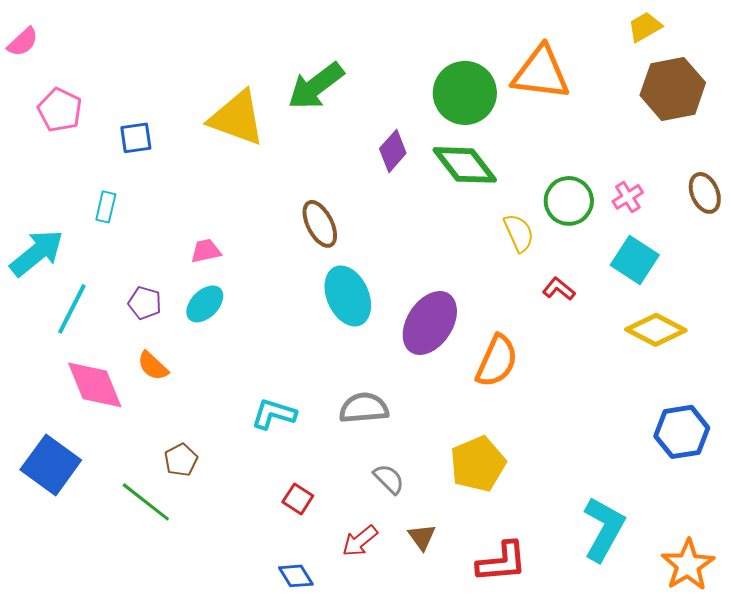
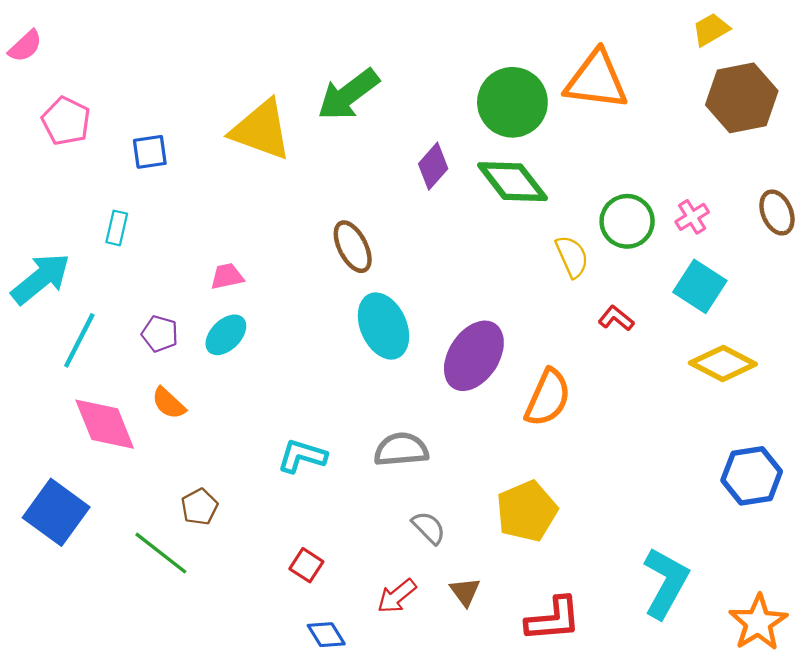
red square: (298, 499) -> (306, 565), moved

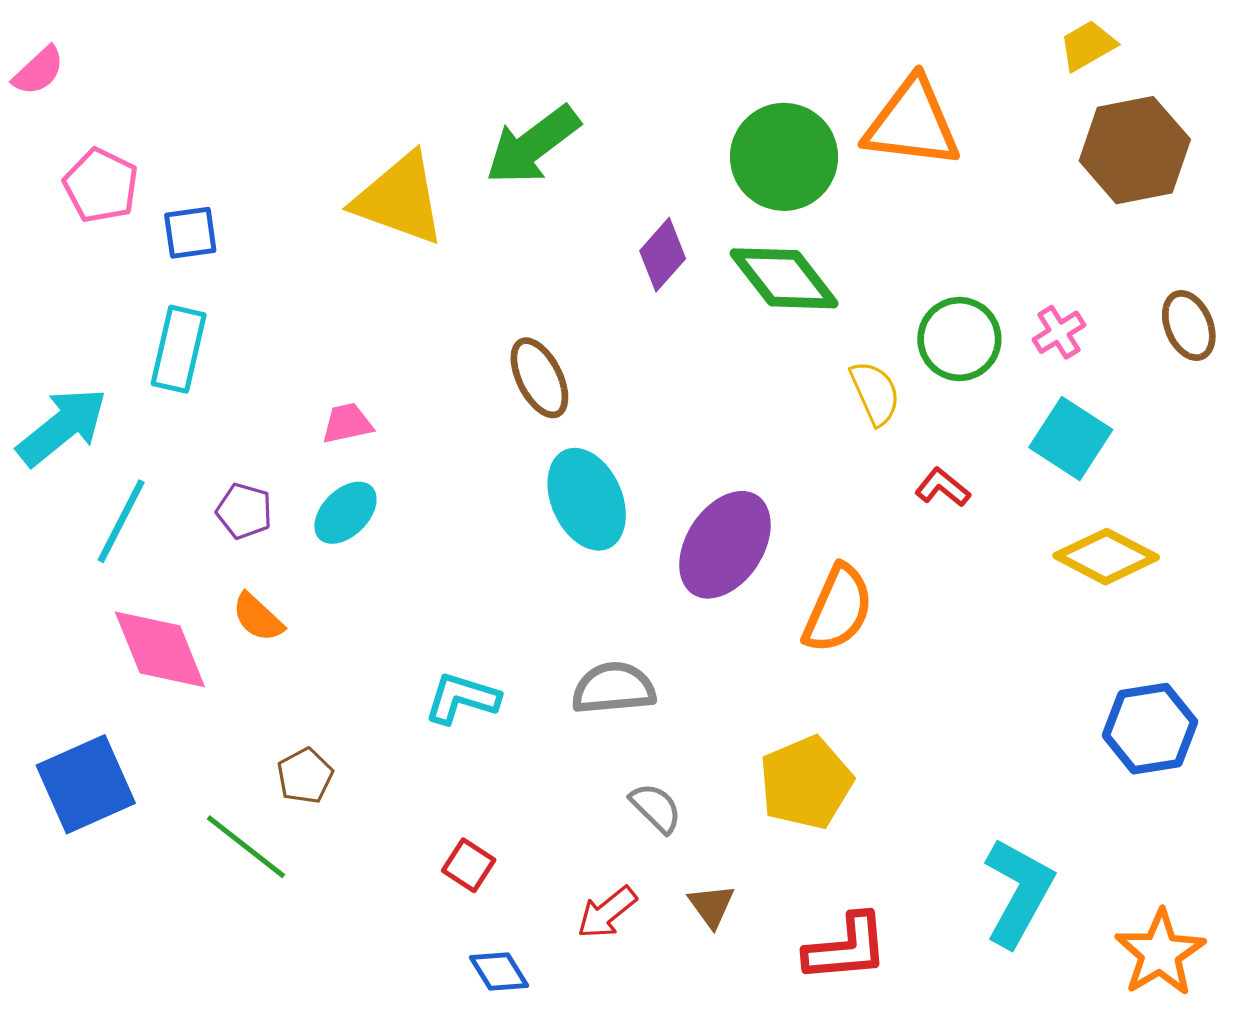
blue square: (150, 152) -> (190, 233), moved
cyan rectangle: (117, 228) -> (179, 349), size x1.6
blue square: (56, 512) -> (86, 784), turned 30

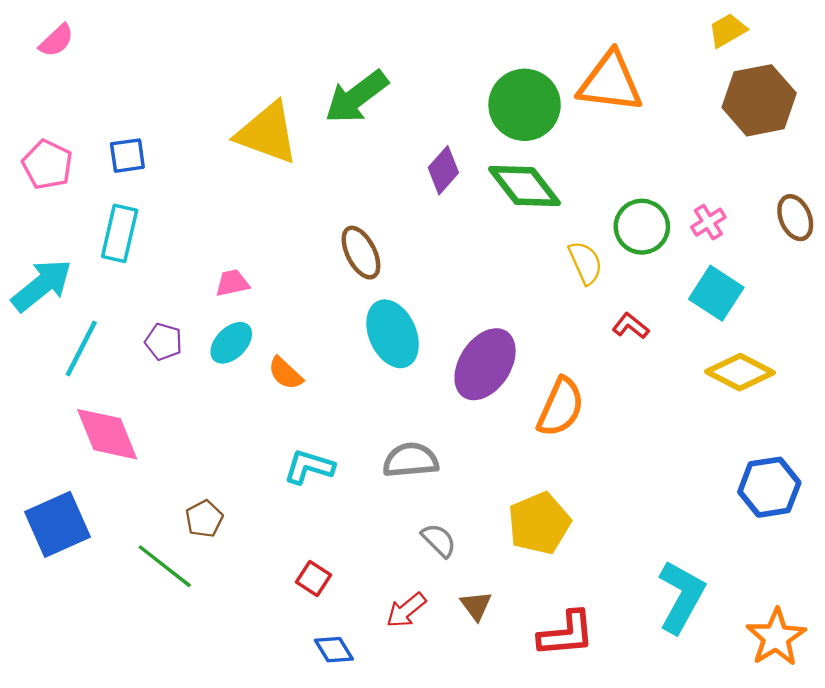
pink semicircle: (39, 71) -> (56, 41), moved
pink pentagon: (101, 186) -> (47, 165), moved
orange semicircle: (258, 617) -> (285, 373), moved

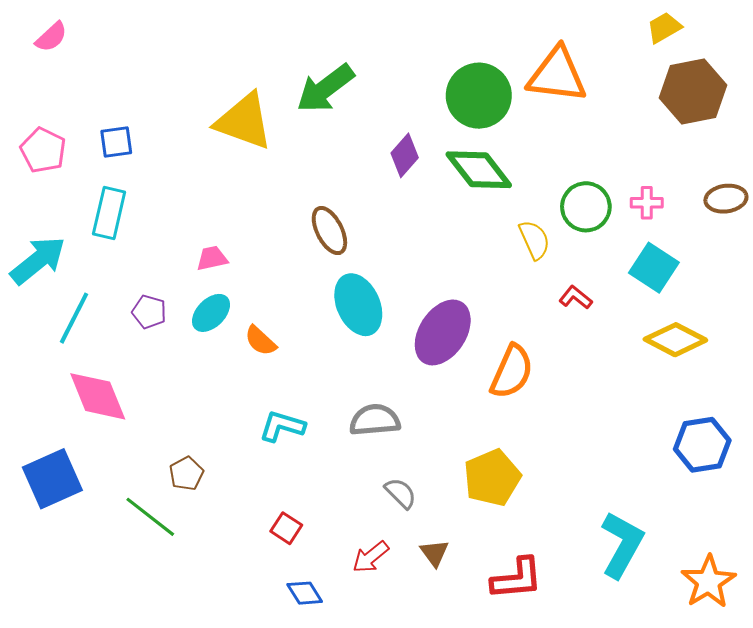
brown ellipse: (795, 218) -> (726, 199), turned -75
pink cross: (708, 222) -> (647, 203), turned 32

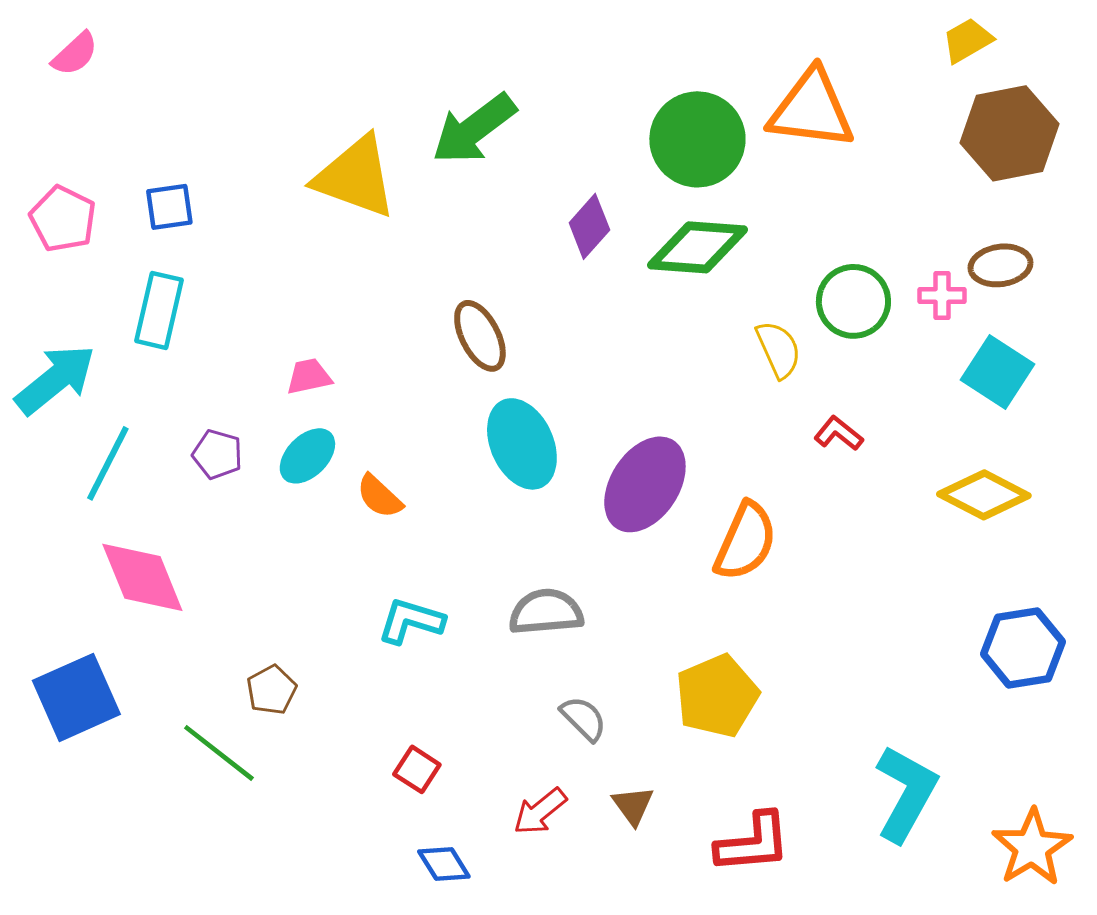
green diamond: (479, 170) -> (697, 247), turned -48
brown ellipse: (726, 199) -> (1000, 265), moved
cyan square: (654, 268) -> (997, 372), moved

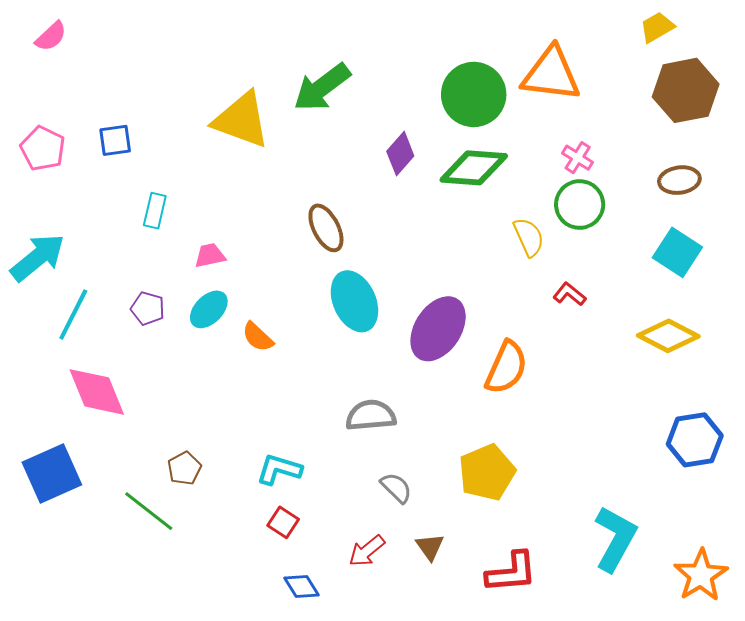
pink cross: (942, 295) -> (578, 158), moved, turned 32
cyan rectangle: (159, 310) -> (155, 211), moved, size x0.7
cyan L-shape: (411, 621) -> (279, 469), moved

